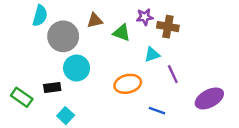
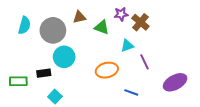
cyan semicircle: (40, 16) -> (24, 25), moved
brown cross: (168, 27) -> (140, 22), turned 30
green rectangle: (22, 97) -> (18, 81), turned -36

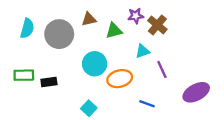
green triangle: (102, 27) -> (114, 31), turned -35
cyan circle: (64, 57) -> (95, 64), moved
green rectangle: (18, 81) -> (24, 75), moved
cyan square: (55, 97) -> (89, 108), moved

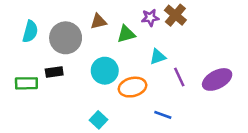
brown cross: (157, 25) -> (175, 15), moved
black rectangle: (49, 82) -> (54, 72), moved
purple ellipse: (196, 92) -> (217, 79), moved

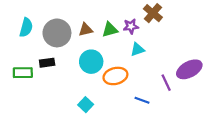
purple star: (150, 18) -> (131, 26), moved
brown triangle: (98, 21) -> (86, 30), moved
purple line: (179, 77) -> (166, 83), moved

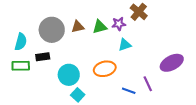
cyan semicircle: (26, 27) -> (21, 42), moved
cyan circle: (91, 62) -> (69, 75), moved
purple line: (166, 83) -> (148, 84), moved

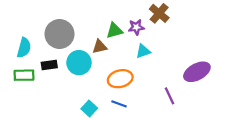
brown triangle: (78, 27) -> (100, 47), moved
cyan circle: (69, 75) -> (79, 63), moved
blue line: (129, 91) -> (119, 104), moved

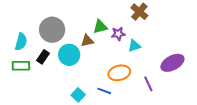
purple star: (136, 27) -> (118, 34), moved
cyan triangle: (143, 51) -> (134, 46), moved
black rectangle: (49, 65) -> (43, 57), turned -48
orange ellipse: (120, 79) -> (119, 73), moved

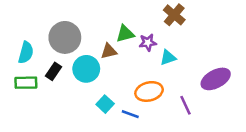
cyan square: (78, 95) -> (105, 104), moved

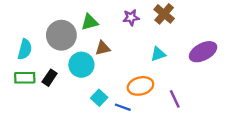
green triangle: (125, 34) -> (90, 22), moved
purple star: (148, 42) -> (131, 17), moved
black rectangle: (54, 71) -> (50, 78), moved
purple ellipse: (216, 79) -> (203, 52), moved

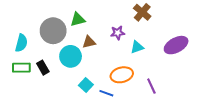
purple star: (131, 17) -> (118, 33), moved
black rectangle: (50, 78) -> (43, 68), turned -64

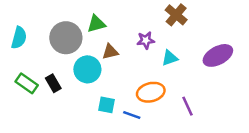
cyan semicircle: (21, 43) -> (19, 38), moved
green rectangle: (21, 68) -> (27, 83), turned 36
cyan square: (86, 85) -> (106, 105), turned -32

